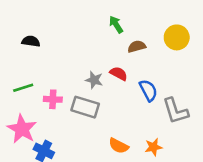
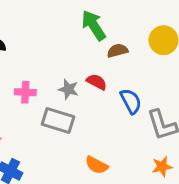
green arrow: (116, 25) -> (94, 25), size x1.5
pink cross: (53, 99) -> (25, 92), moved
orange star: (153, 147) -> (162, 167), moved

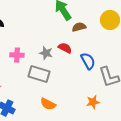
orange semicircle: (97, 165) -> (48, 104), moved
orange star: (162, 167) -> (93, 102), moved

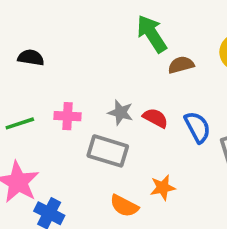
red semicircle: (65, 48) -> (155, 118), moved
orange star: (93, 102) -> (163, 188), moved

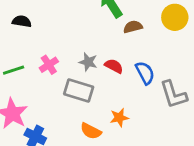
pink cross: (67, 116) -> (49, 65), turned -36

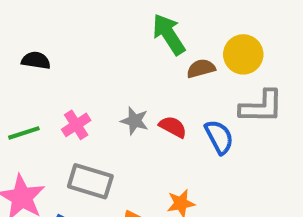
yellow circle: (175, 17) -> (243, 54), moved
gray rectangle: (79, 90) -> (90, 181), moved
gray L-shape: (173, 95) -> (261, 107), moved, turned -72

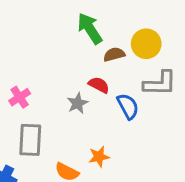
gray star: (135, 121) -> (78, 103), moved, turned 30
red semicircle: (173, 127) -> (99, 85), moved
gray rectangle: (90, 181) -> (30, 140), turned 76

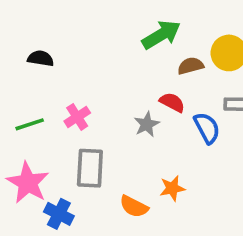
green arrow: (90, 29) -> (161, 35), turned 92

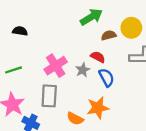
pink cross: (77, 117) -> (56, 66), moved, size x1.5
blue semicircle: (207, 128) -> (106, 78), moved
orange star: (172, 188) -> (98, 108), size x1.5

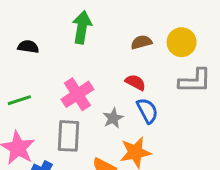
green arrow: (91, 17) -> (82, 27), moved, turned -50
brown semicircle: (109, 35) -> (141, 42), moved
gray star: (83, 70) -> (113, 118), moved

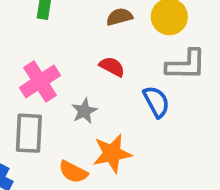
blue semicircle: (147, 111) -> (156, 102), moved

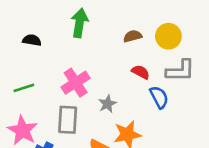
red semicircle: (112, 67) -> (141, 72), moved

